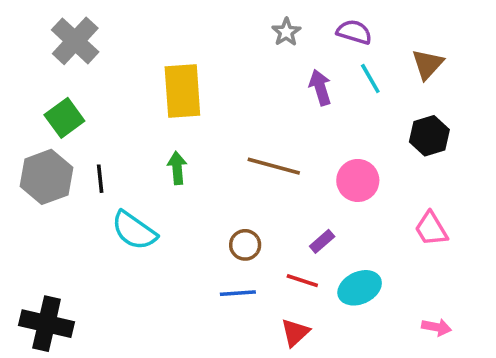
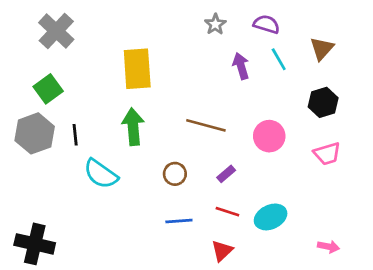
green arrow: (177, 168) -> (133, 127), size x1.5
pink trapezoid: (431, 229) -> (327, 154), moved, turned -76
purple rectangle: (322, 241) -> (226, 174), moved
brown circle: (245, 245) -> (175, 174), moved

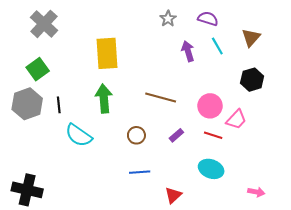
pink trapezoid: (327, 154) -> (236, 120), moved, turned -30
red line: (227, 212) -> (213, 135), moved
cyan ellipse: (271, 217) -> (211, 169), turned 45

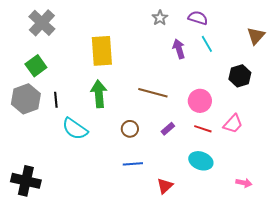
brown triangle: (251, 38) -> (256, 36), moved
pink trapezoid: (236, 120) -> (233, 124), moved

